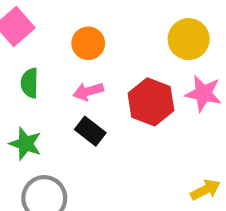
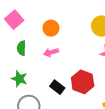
red hexagon: (151, 102) -> (83, 82), moved
black rectangle: (90, 131) -> (57, 87), moved

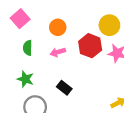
red hexagon: (83, 82) -> (90, 46), moved

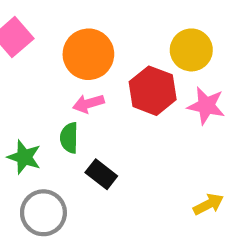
orange circle: (58, 27) -> (88, 54), size x1.5
green semicircle: (28, 48) -> (69, 138), moved

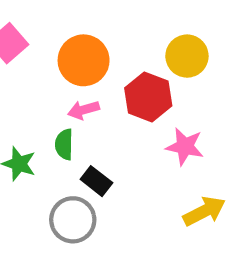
pink star: (206, 106) -> (185, 147), moved
yellow arrow: (208, 204) -> (204, 211), size x1.4
gray circle: (43, 213) -> (73, 220), moved

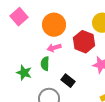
black rectangle: (96, 181) -> (68, 81), moved

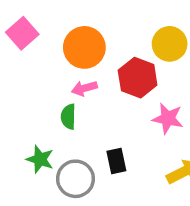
green star: (24, 73) -> (40, 159), moved
black rectangle: (68, 81) -> (116, 161), moved, turned 40

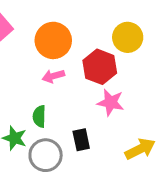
green semicircle: (68, 117) -> (39, 116), moved
pink star: (168, 118) -> (111, 102), moved

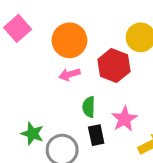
pink star: (111, 102) -> (124, 119), moved, turned 30
green semicircle: (39, 116) -> (89, 107), moved

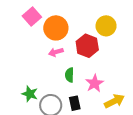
pink square: (18, 28) -> (32, 16), moved
black rectangle: (96, 135) -> (75, 103), moved

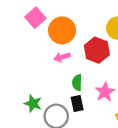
black rectangle: (75, 103) -> (77, 104), moved

